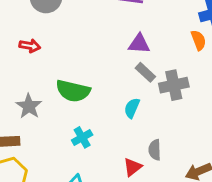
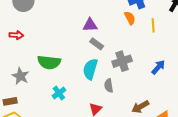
gray cross: (174, 85) -> (122, 61), moved
cyan semicircle: (132, 108) -> (90, 69), size x1.5
gray semicircle: (155, 150) -> (109, 86), moved

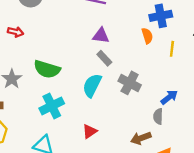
gray cross: (122, 61) -> (130, 83), turned 36
gray semicircle: (109, 86) -> (158, 116), moved
cyan cross: (59, 93) -> (52, 106), size x1.5

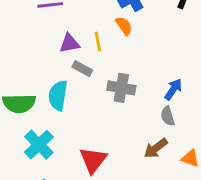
yellow line: (172, 49) -> (98, 42), moved
cyan semicircle: (92, 85) -> (58, 95), moved
red triangle: (90, 131) -> (93, 160), size x1.5

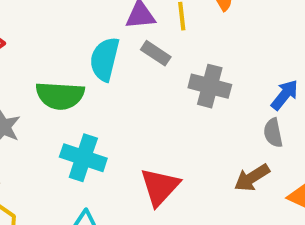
cyan semicircle: (58, 95) -> (105, 59), moved
cyan cross: (39, 145) -> (83, 158), turned -32

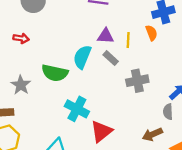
gray cross: (210, 86) -> (137, 81), turned -35
cyan cross: (83, 158) -> (77, 109), moved

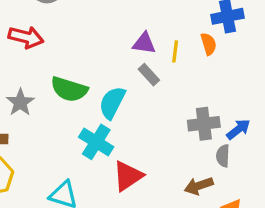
red arrow: (21, 38) -> (26, 37), size x1.5
cyan semicircle: (82, 57) -> (112, 103), moved
gray cross: (137, 81) -> (204, 124), moved

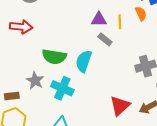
gray star: (20, 102) -> (35, 81), moved
cyan cross: (96, 142) -> (62, 88), moved
red triangle: (128, 176) -> (120, 106), moved

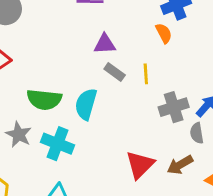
yellow line: (120, 22) -> (146, 74), moved

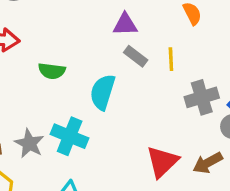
green semicircle: (44, 100) -> (52, 71), moved, size x0.7
gray star: (19, 135) -> (29, 143), moved

